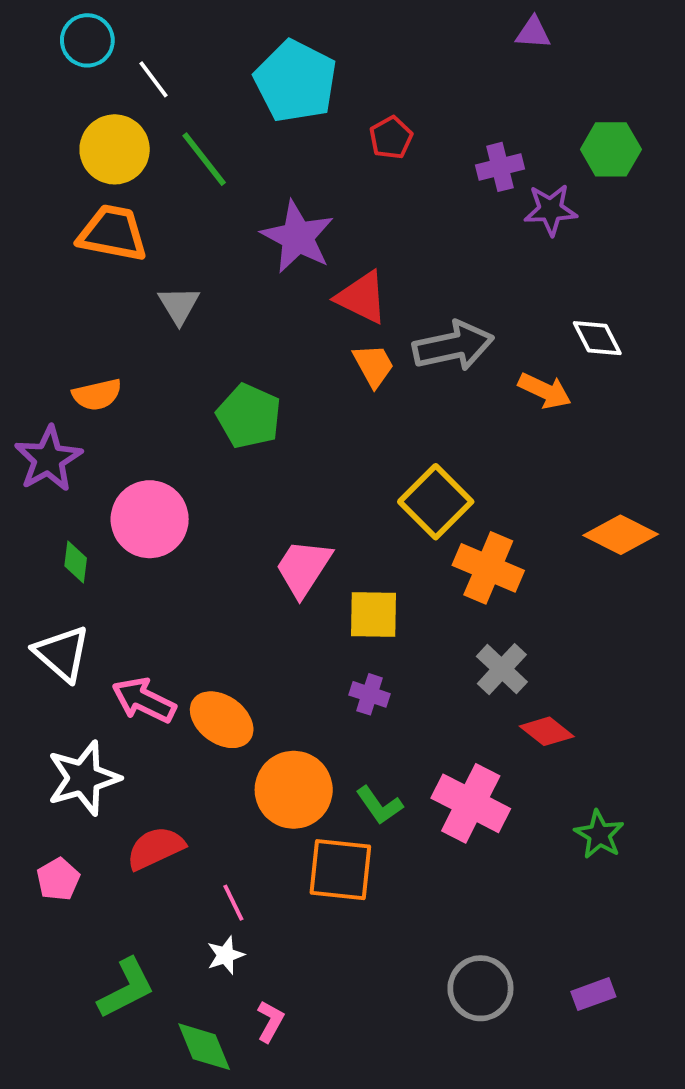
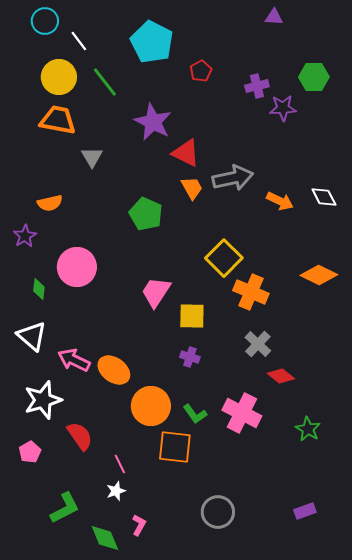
white diamond: (597, 338) -> (324, 197), moved
green pentagon: (249, 416) -> (146, 214), moved
purple star: (48, 459) -> (25, 236), size x0.7
red semicircle: (155, 848) -> (80, 436), turned 80
gray circle: (480, 988) -> (218, 512), moved

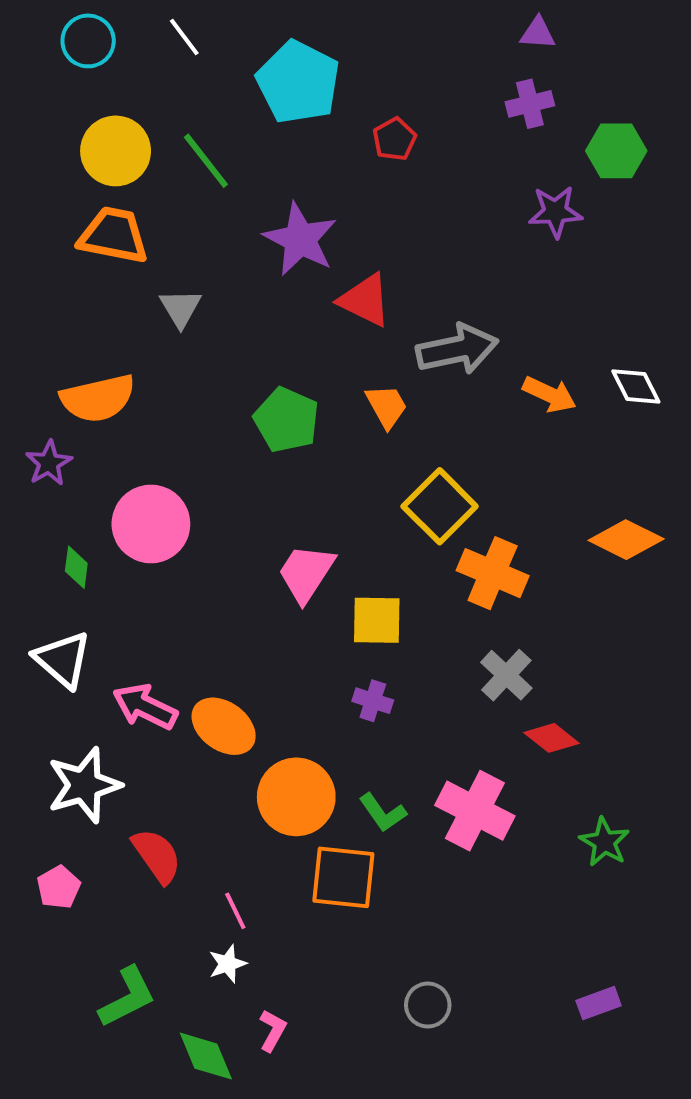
white line: (79, 41) -> (184, 37), moved
purple cross: (257, 86) -> (530, 104), moved
orange trapezoid: (192, 188) -> (387, 406), moved
orange semicircle: (50, 203) -> (98, 398), size x1.5
gray circle: (218, 512) -> (428, 1005), size x0.7

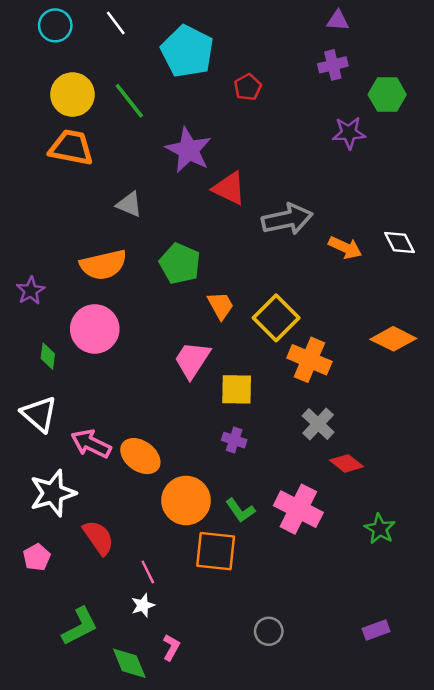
gray triangle: (180, 308) -> (129, 204), moved, turned -36
orange semicircle: (98, 398) -> (103, 265), moved
orange trapezoid: (387, 406) -> (221, 306), moved

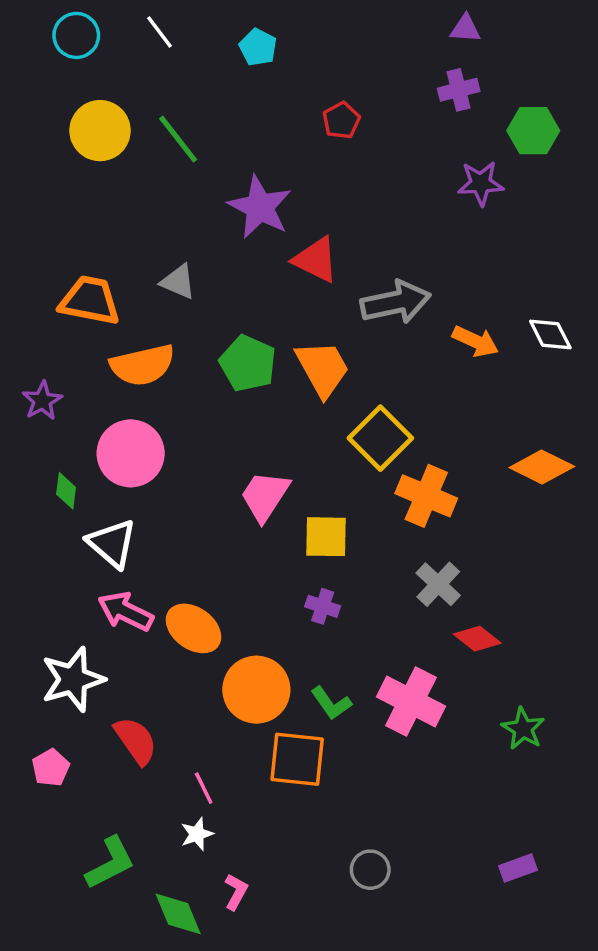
cyan pentagon: (187, 51) -> (258, 47), moved, size x0.5
orange trapezoid: (71, 148) -> (90, 300), moved
orange trapezoid: (221, 306) -> (323, 368), moved, size x1.5
white triangle: (39, 414) -> (112, 543), moved

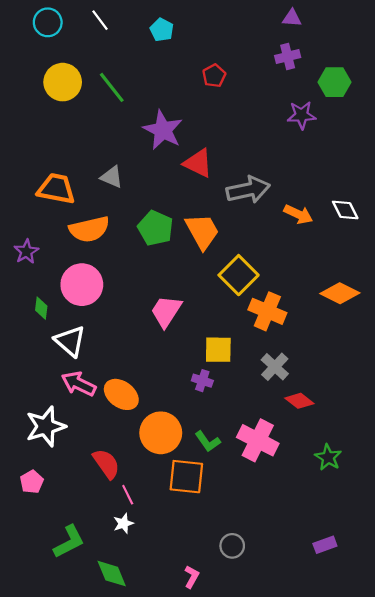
yellow square: (326, 537) -> (218, 350), moved
red semicircle: (136, 741) -> (106, 464), moved
pink L-shape: (236, 892) -> (192, 577), moved

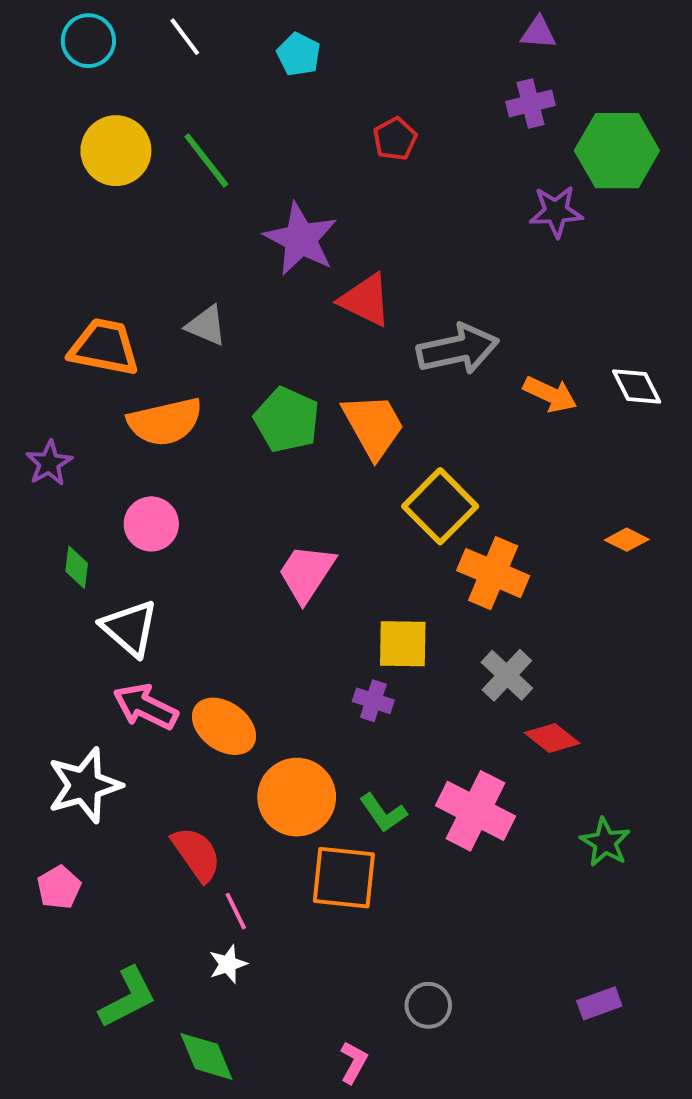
green hexagon: (335, 82) -> (617, 151), size x1.4
pink circle: (82, 285) -> (151, 524), size x0.7
orange diamond: (340, 293) -> (627, 540), size x0.6

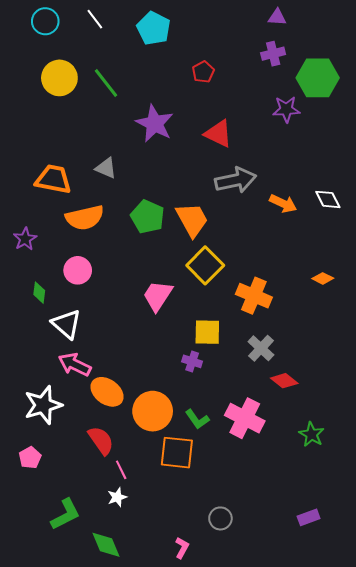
cyan pentagon: (299, 54) -> (154, 28), size x1.5
red triangle: (365, 300) -> (218, 134), moved
yellow square: (440, 506) -> (205, 265), moved
orange ellipse: (224, 726) -> (107, 392), moved

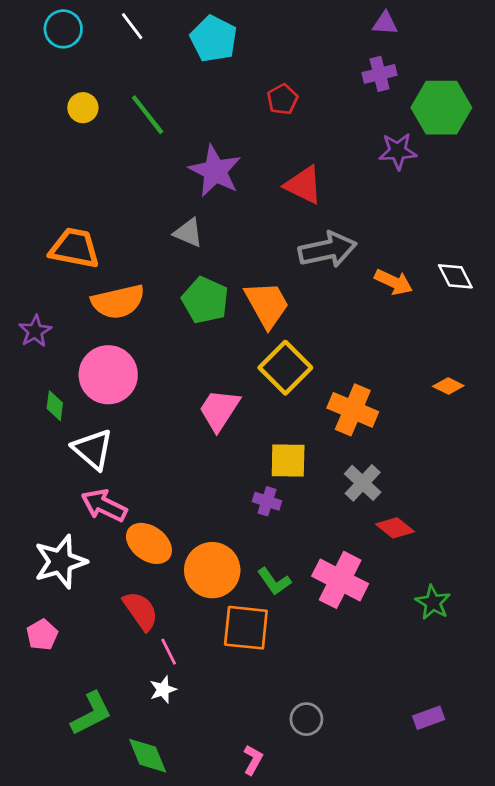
yellow circle: (59, 78) -> (83, 108), size x0.6
gray triangle: (106, 168) -> (188, 233), moved
pink circle: (78, 270) -> (108, 375), size x1.5

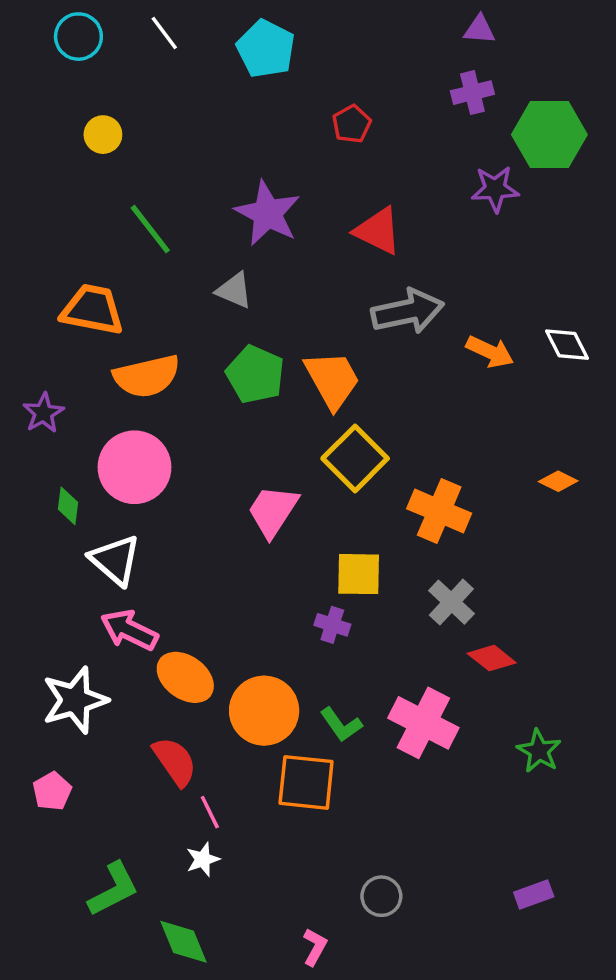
green line: (148, 115) -> (150, 229), moved

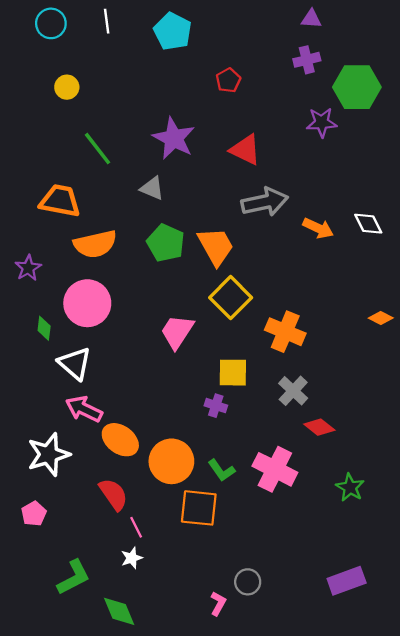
white line: (164, 33) -> (107, 21), turned 30
orange diamond: (558, 481) -> (381, 318), moved
purple rectangle: (534, 894) -> (347, 581), size x1.5
pink L-shape: (315, 947) -> (218, 603), moved

